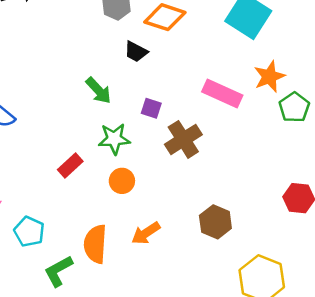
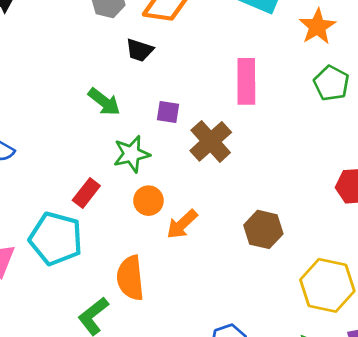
orange star: (269, 77) -> (317, 27), moved
pink rectangle: (222, 94) -> (246, 81), turned 75
cyan pentagon: (29, 232) -> (56, 239), moved, size x1.5
orange arrow: (146, 233) -> (182, 224), moved

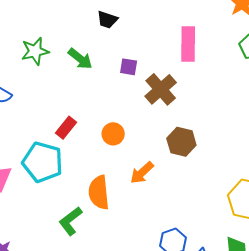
green star: (132, 154) -> (35, 51), moved
orange arrow: (182, 224) -> (142, 173), moved
brown hexagon: (263, 229) -> (181, 142), moved

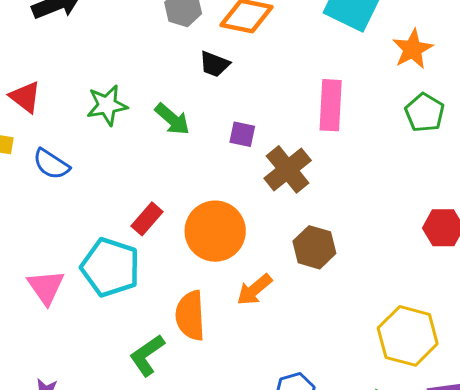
orange circle: (113, 134) -> (215, 231), size x1.8

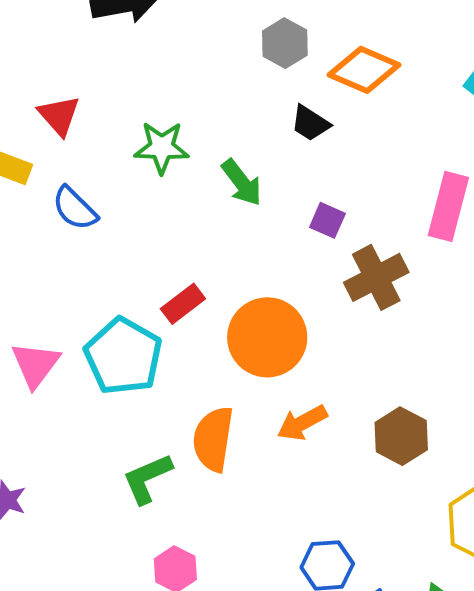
brown hexagon: (314, 247) -> (401, 436), moved

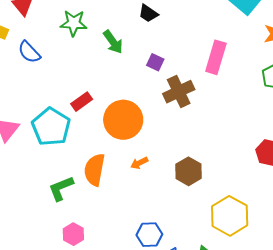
orange arrow: (302, 423) -> (139, 163), size x0.7

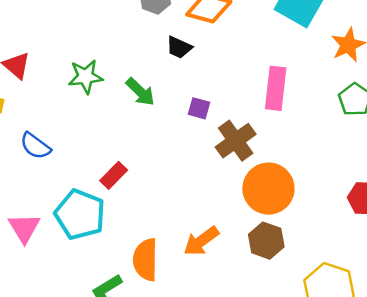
blue semicircle: (29, 52) -> (35, 146), moved
orange circle: (123, 120) -> (268, 189), moved
orange arrow: (139, 163) -> (201, 241), size x1.6

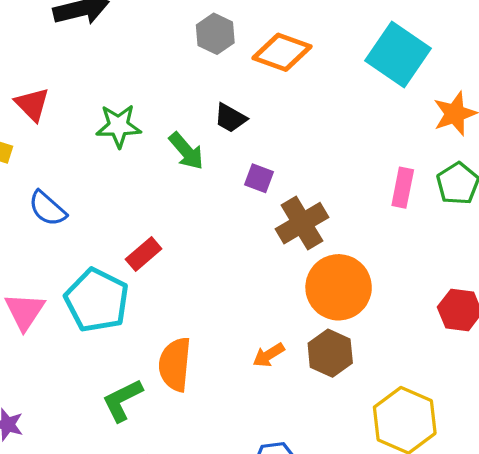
black trapezoid: (179, 47) -> (230, 118), moved
pink rectangle: (276, 88) -> (403, 188), moved, size x0.7
orange arrow: (201, 241) -> (269, 355), moved, size x0.7

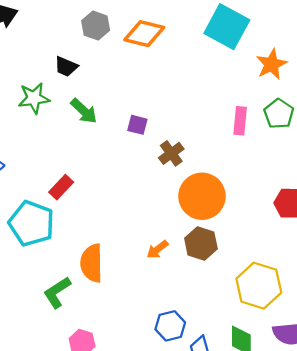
black trapezoid: (230, 118) -> (66, 67), moved
brown cross: (302, 223) -> (171, 153), size x0.7

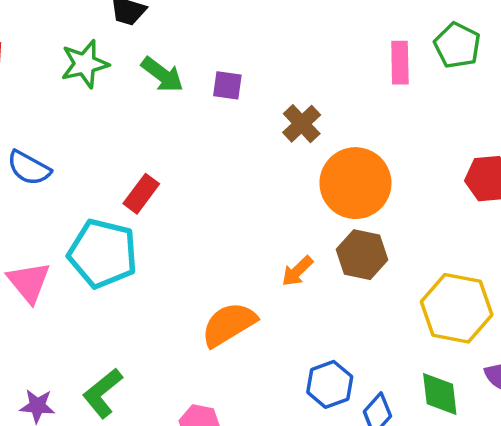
purple square: (137, 125) -> (227, 85), moved
orange semicircle: (92, 263) -> (229, 324), moved, turned 66
green L-shape: (57, 292) -> (103, 393), moved

